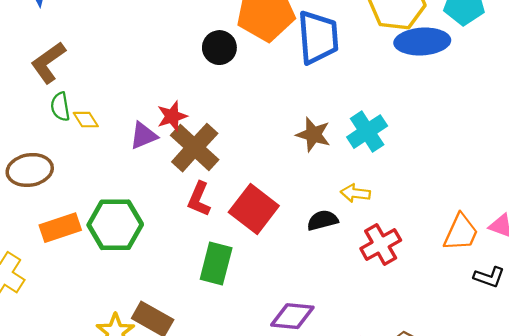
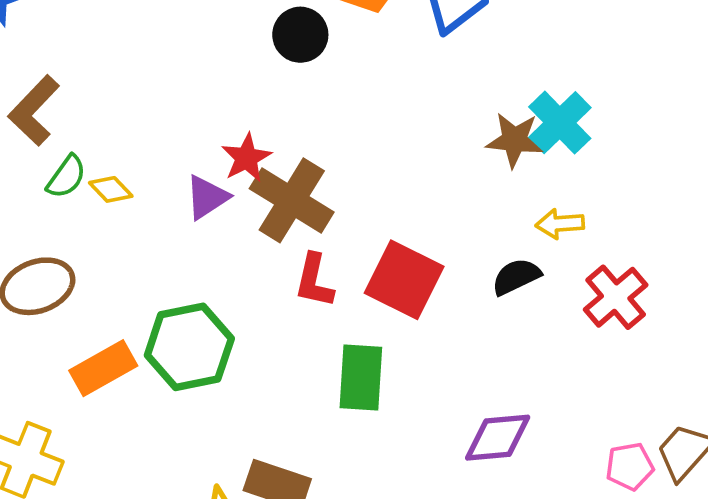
green semicircle: (60, 107) -> (66, 177), turned -124
brown star: (313, 135) -> (515, 140), moved

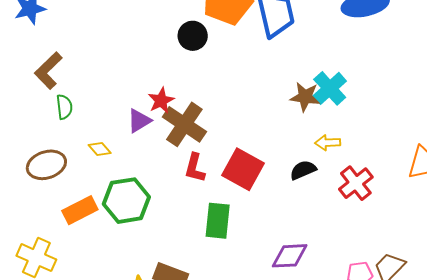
green semicircle: (66, 177) -> (64, 107), turned -45
yellow diamond: (111, 189) -> (100, 149), moved

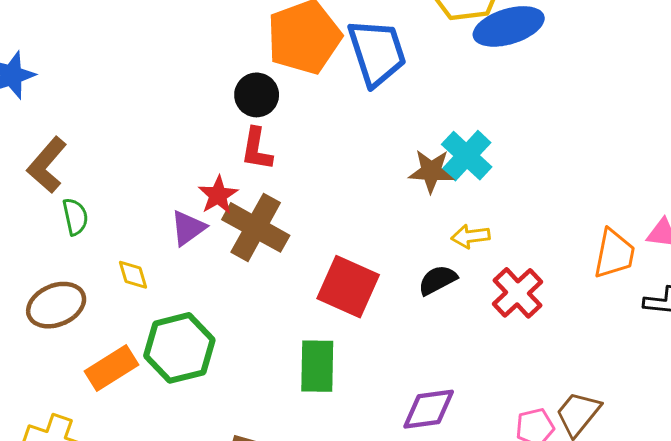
yellow diamond: (100, 149) -> (133, 275), turned 30
red L-shape: (195, 168) -> (257, 149), moved

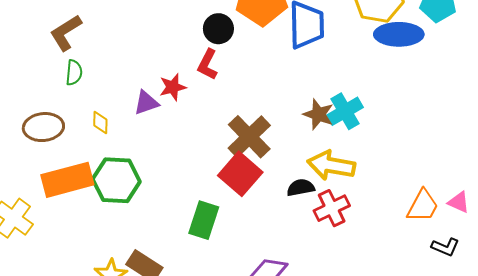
brown cross: (256, 227) -> (249, 137), moved
yellow arrow: (470, 236) -> (331, 165), size x1.8
red cross: (518, 293) -> (332, 208), moved
orange rectangle: (112, 368) -> (67, 180), size x1.4

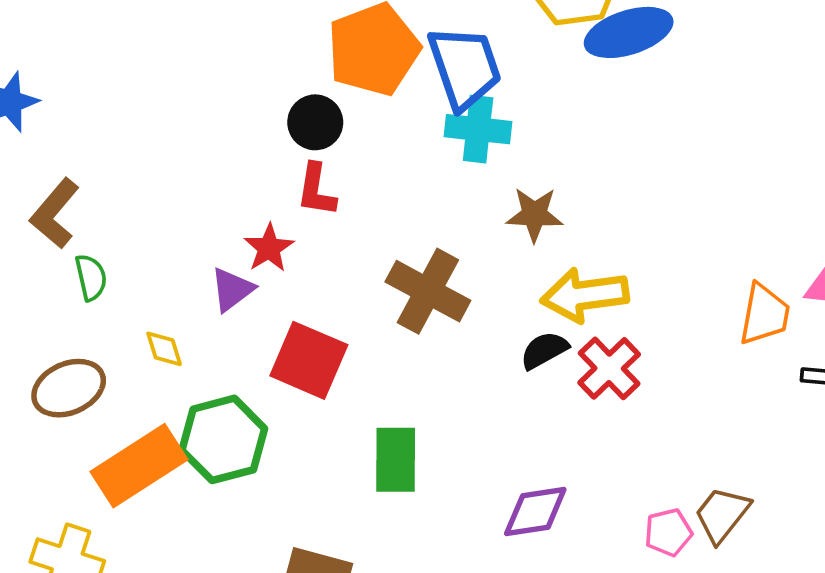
cyan cross: (345, 111) -> (478, 129), moved, turned -36
red square: (240, 174) -> (309, 360), moved

